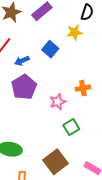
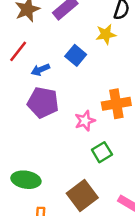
purple pentagon: (24, 87) -> (43, 102), turned -30
orange cross: (83, 88) -> (116, 104), size x1.5

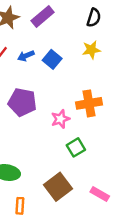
yellow star: (106, 34) -> (91, 50), moved
blue arrow: (40, 70) -> (26, 56), moved

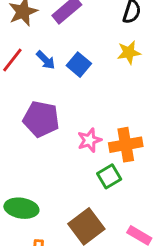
blue arrow: (26, 56) -> (46, 60), turned -112
orange cross: (89, 103) -> (126, 145), moved

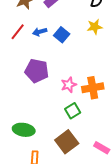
blue arrow: (46, 60) -> (40, 32), turned 120
green square: (109, 176) -> (73, 111), moved

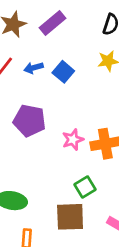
green square: (73, 111) -> (85, 187), moved
brown square: (67, 142) -> (70, 217), turned 35

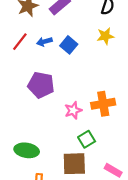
pink star: (73, 140) -> (73, 110), moved

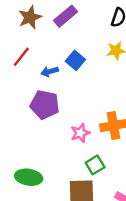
blue arrow: (44, 42) -> (50, 71), moved

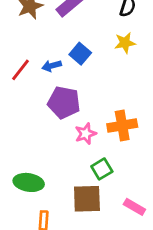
red line: (21, 57) -> (20, 70), moved
purple pentagon: (45, 105) -> (64, 102), moved

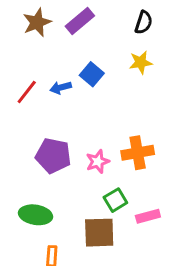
purple pentagon: (64, 102) -> (53, 156), moved
pink rectangle: (134, 207) -> (148, 216), moved, turned -45

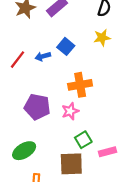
orange cross: (138, 153) -> (80, 85), moved
green ellipse: (36, 215) -> (24, 151), turned -40

